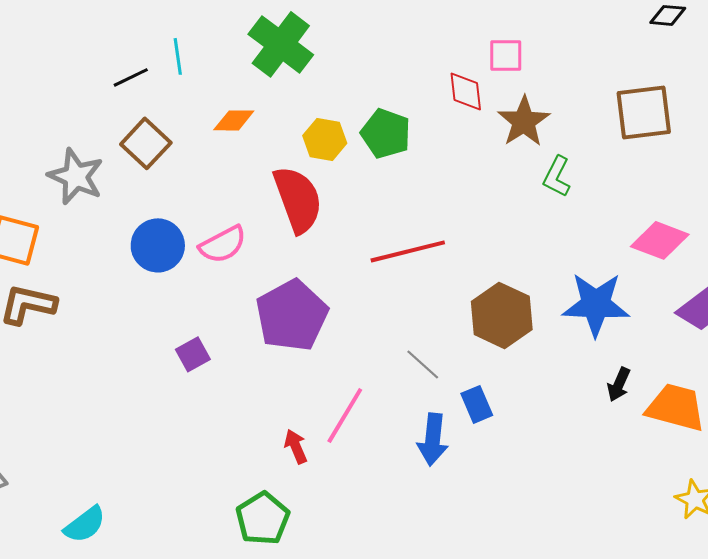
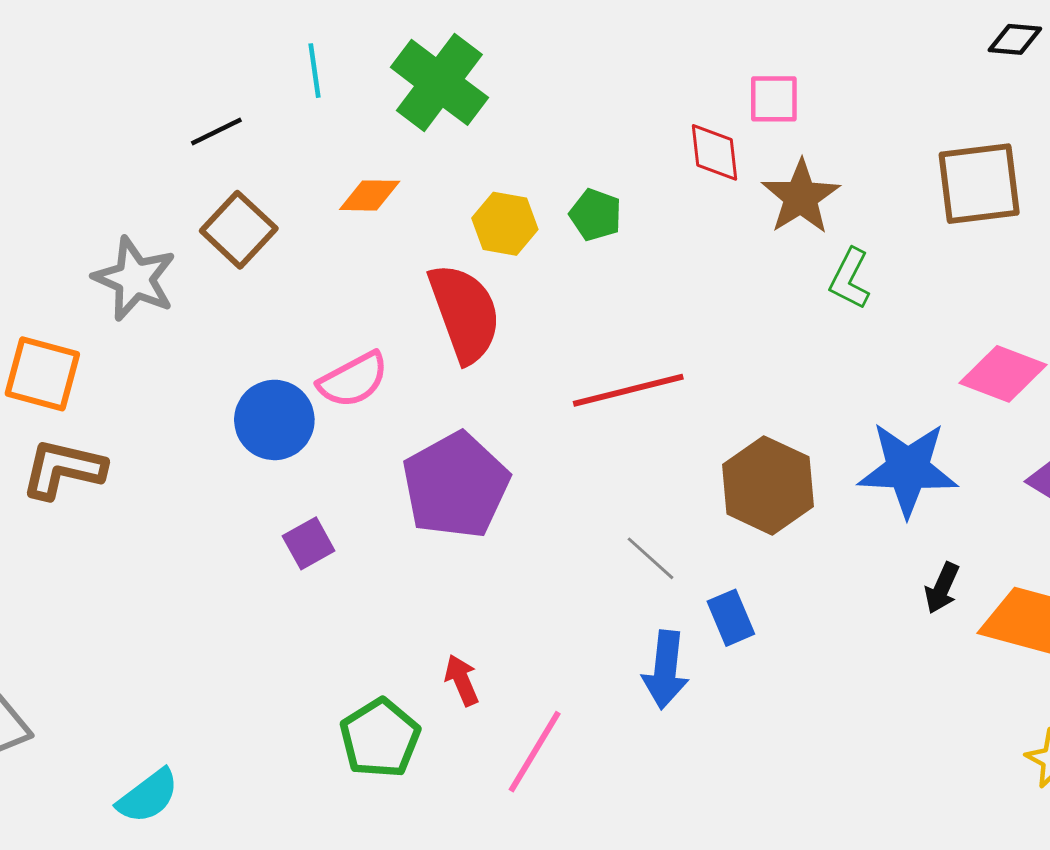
cyan line: (178, 56) -> (315, 71), moved
green pentagon: (386, 133) -> (596, 215), size x0.7
blue circle: (158, 245) -> (274, 420), moved
pink line: (345, 415) -> (535, 752), moved
green pentagon: (263, 518) -> (380, 738), moved

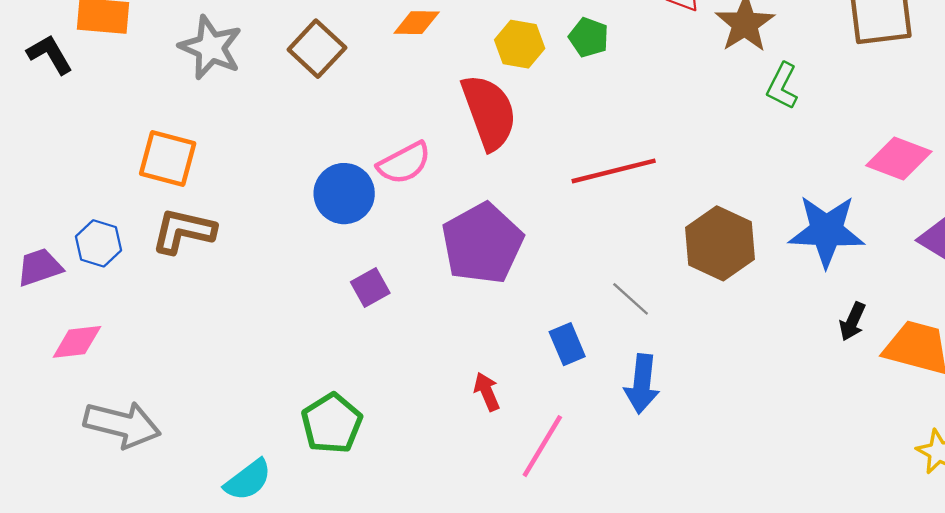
gray star: (135, 279) -> (211, 48), moved
blue rectangle: (731, 618) -> (567, 344), moved
green pentagon: (380, 738) -> (332, 423), moved

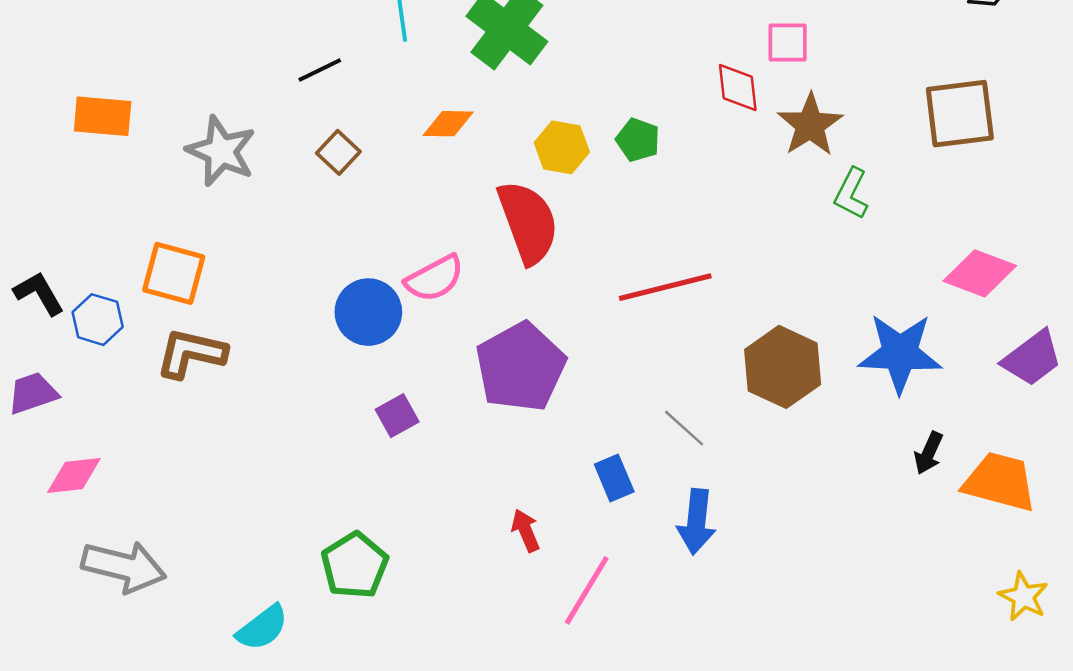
brown square: (317, 49) -> (338, 152), size x0.7
black L-shape: (50, 54) -> (39, 293), moved
blue hexagon: (98, 243) -> (98, 320), moved

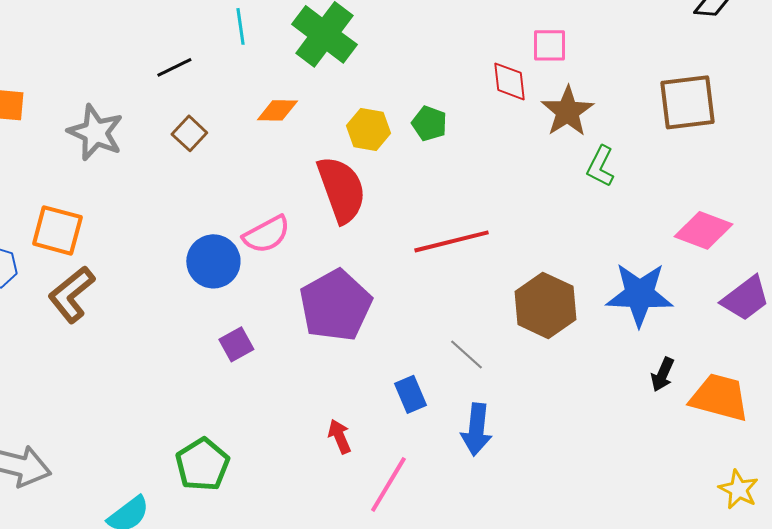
brown L-shape: (191, 353) -> (71, 294), turned -52

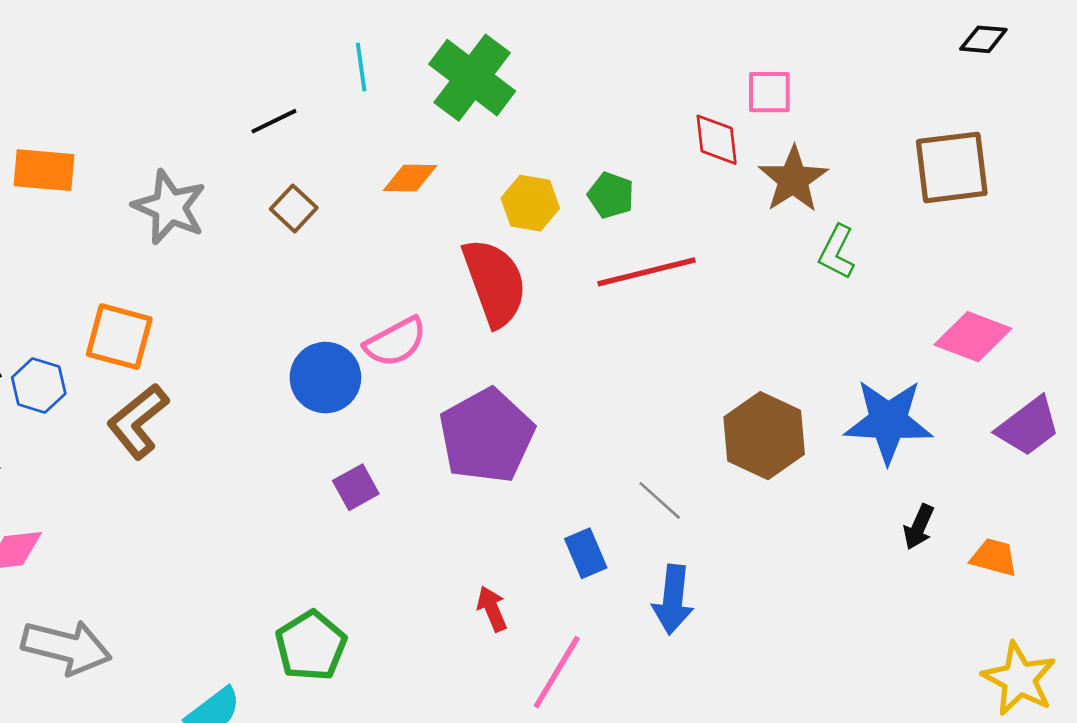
red line: (451, 241) -> (647, 272), moved
orange trapezoid: (720, 397) -> (994, 557), size x0.6
yellow star: (739, 489) -> (1019, 679), size x1.4

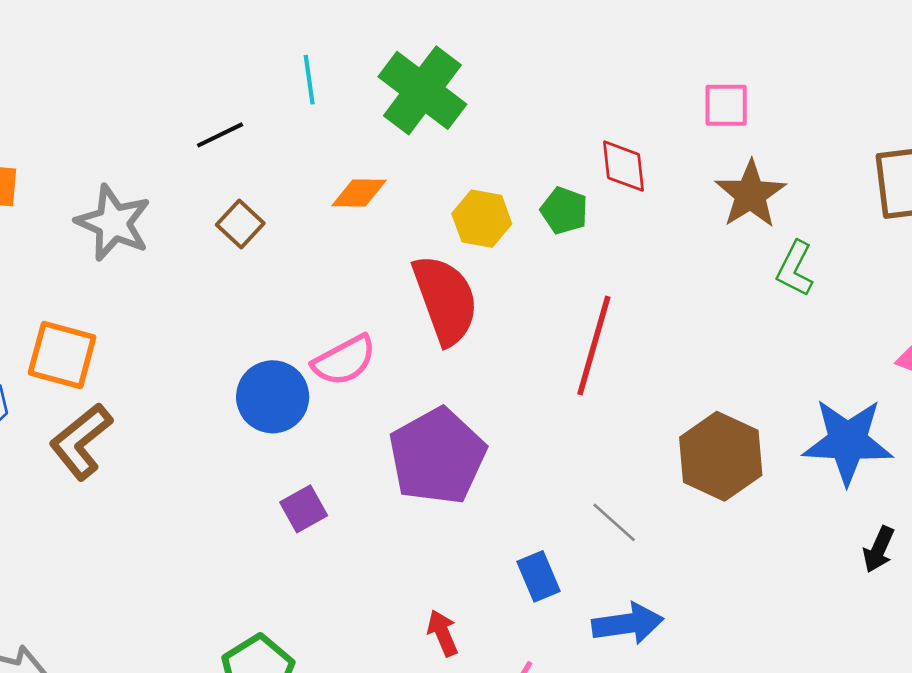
red diamond: (717, 140) -> (624, 166), moved
red line: (647, 272) -> (594, 346), moved, turned -60
blue arrow: (673, 600) -> (628, 624), turned -104

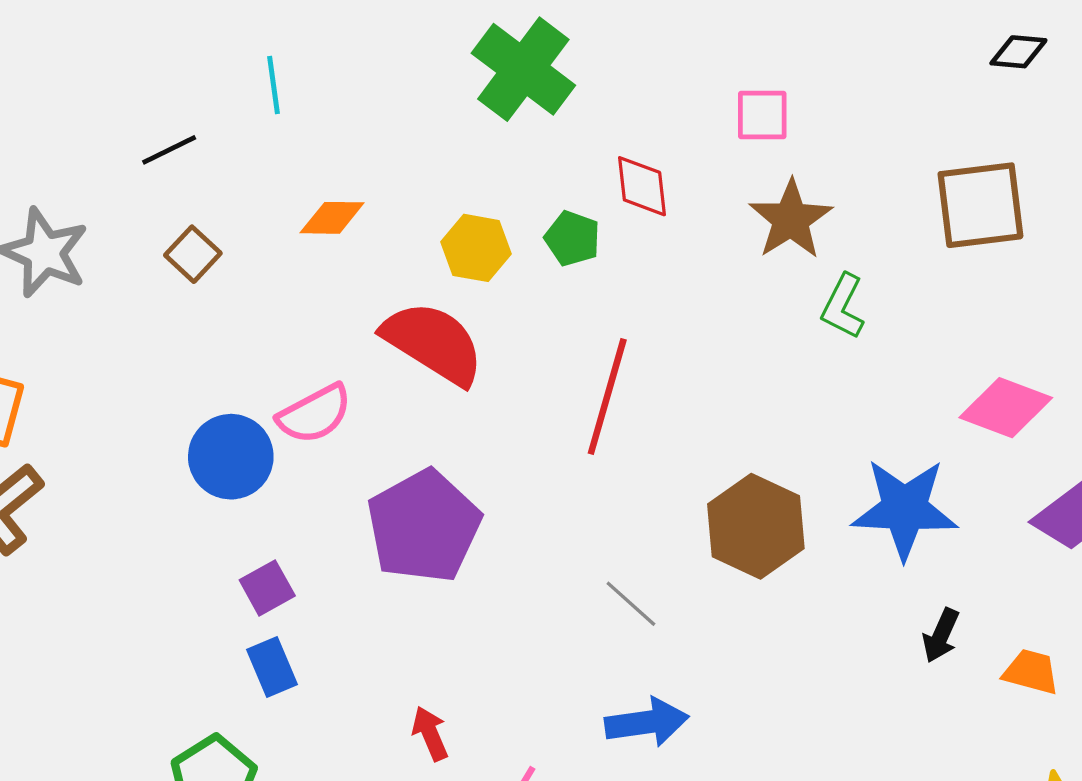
green cross: (422, 90) -> (523, 69), moved
red semicircle: (445, 300) -> (433, 343), turned -38
blue rectangle: (539, 576) -> (272, 667), moved

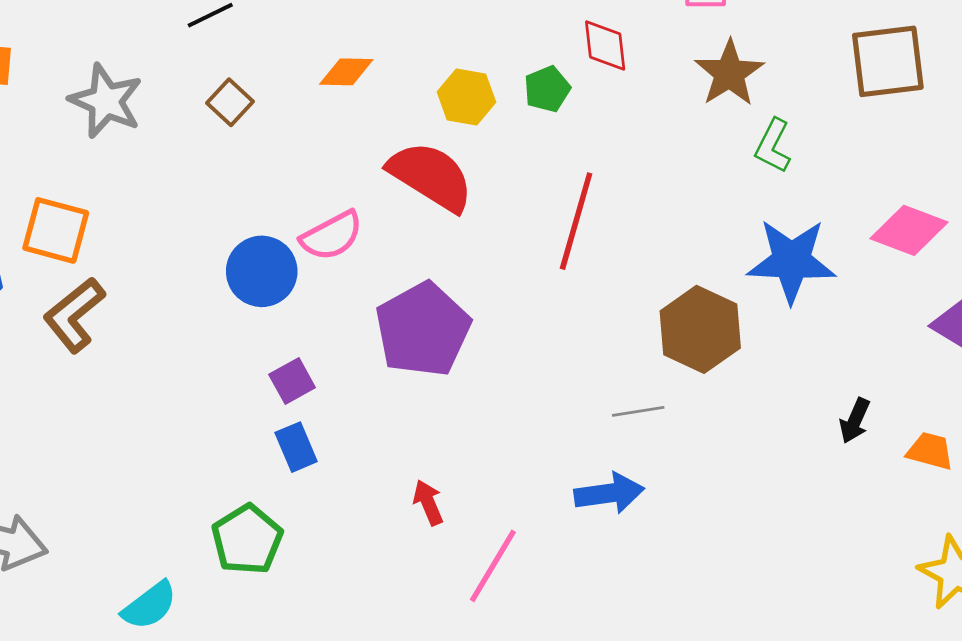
green pentagon: (572, 238) -> (547, 89), turned 30
blue star: (905, 509) -> (791, 261), moved
gray line: (631, 604) -> (638, 411), moved, turned -51

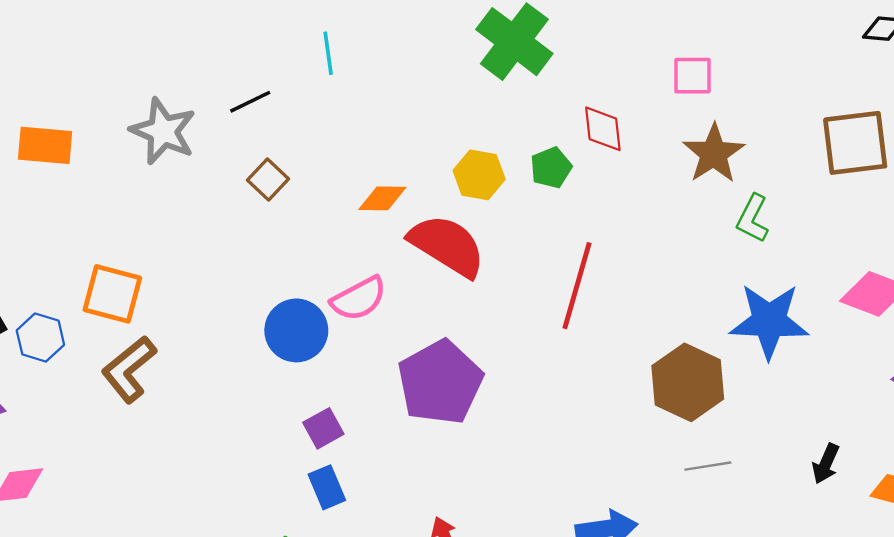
orange diamond: (346, 72) -> (382, 198), moved
gray star: (106, 101) -> (163, 131), moved
gray line: (638, 411) -> (708, 466), moved

